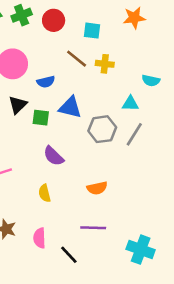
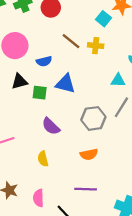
cyan square: (92, 31) -> (103, 19), moved, turned 32
black triangle: (18, 105) -> (19, 81), turned 30
gray hexagon: (102, 129) -> (93, 118), moved

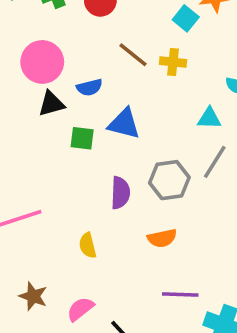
black triangle: (19, 81) -> (51, 104), moved
purple semicircle: (51, 126) -> (120, 193), moved, turned -132
purple line: (86, 189) -> (180, 294), moved
pink semicircle: (38, 198) -> (80, 309), turned 54

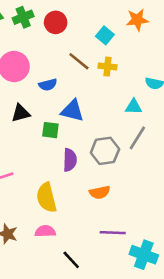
cyan square: (186, 18) -> (105, 35), moved
black triangle: (51, 104) -> (21, 113), moved
green square: (82, 138) -> (50, 130), moved
yellow semicircle: (88, 245) -> (47, 198), size x1.6
pink semicircle: (80, 309) -> (45, 231), moved, turned 36

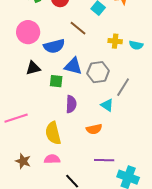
yellow cross: (107, 67) -> (115, 41), moved
blue semicircle: (48, 85) -> (54, 46), size x1.5
cyan triangle: (133, 107) -> (107, 105), moved, turned 32
gray hexagon: (105, 151) -> (98, 72), moved

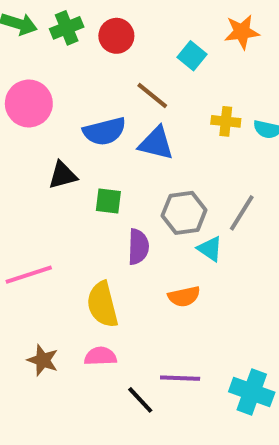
pink circle: (28, 32) -> (29, 103), moved
blue triangle: (73, 66) -> (156, 143), moved
gray hexagon: (98, 72) -> (184, 213), moved
purple line: (104, 160) -> (180, 378), moved

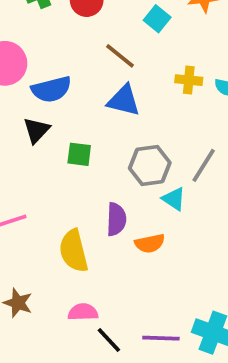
blue semicircle: (104, 131) -> (51, 89), moved
black triangle: (63, 175) -> (36, 130), turned -32
purple semicircle: (138, 247) -> (116, 219), moved
pink semicircle: (100, 356) -> (83, 312), moved
purple line: (180, 378) -> (161, 338), moved

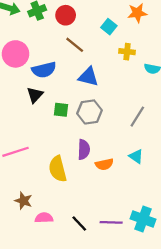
brown line: (120, 56) -> (75, 45), moved
yellow cross: (189, 80) -> (127, 52), moved
gray hexagon: (150, 165) -> (89, 112), moved
cyan triangle: (174, 199) -> (136, 156), moved
pink semicircle: (83, 312) -> (44, 218), moved

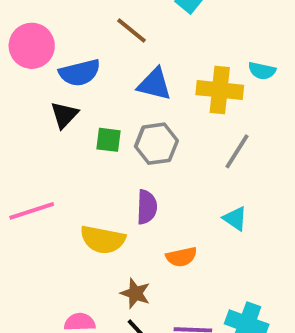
yellow cross: (127, 52) -> (220, 90), moved, size x1.6
orange semicircle: (104, 164) -> (181, 257), moved
yellow semicircle: (58, 169) -> (103, 240), turned -65
brown star: (23, 201) -> (135, 293), moved

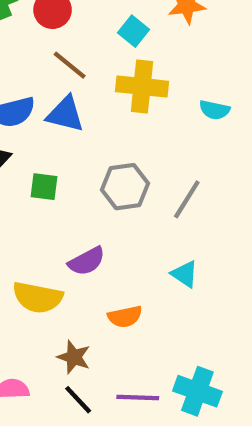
blue triangle: (155, 84) -> (65, 114), moved
yellow cross: (220, 90) -> (142, 86), moved
gray hexagon: (156, 144) -> (125, 187), moved
purple semicircle: (147, 207) -> (87, 261), turned 60

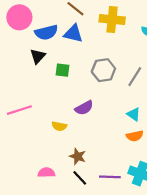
yellow semicircle: (38, 297) -> (59, 126), size x0.6
orange semicircle: (125, 317) -> (135, 136), moved

